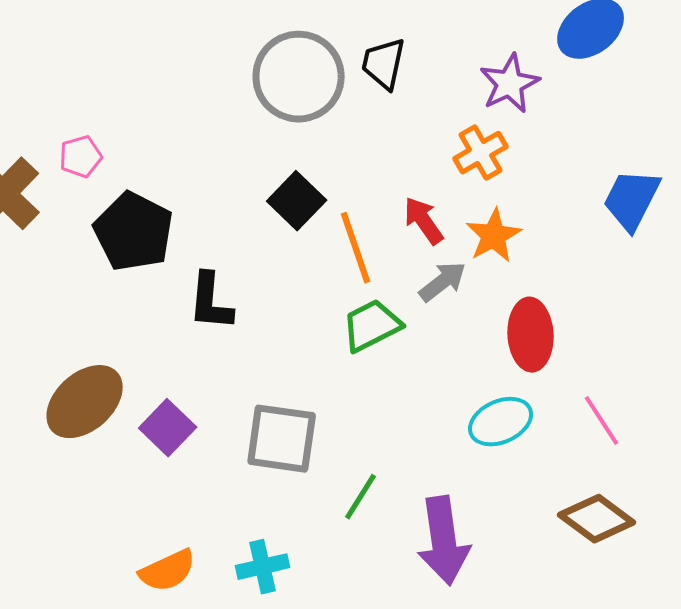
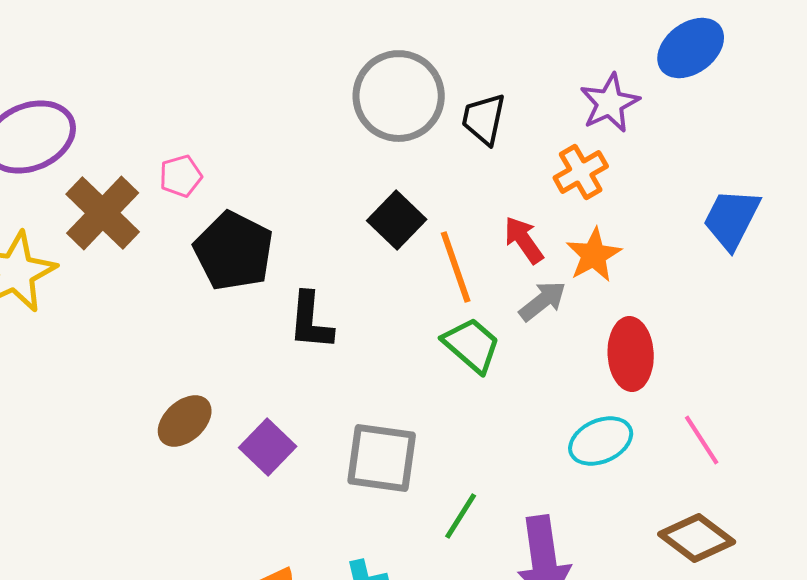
black trapezoid: (384, 64) -> (484, 119), moved
green trapezoid: (372, 326) -> (472, 345), turned 68
brown ellipse: (85, 402) -> (185, 421), size x0.7

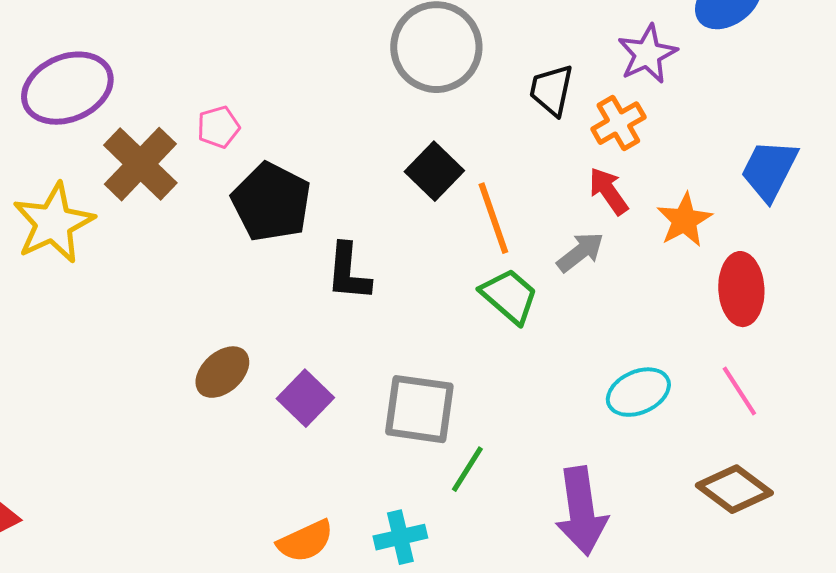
black trapezoid: (484, 119) -> (551, 90), moved
red arrow: (524, 240) -> (608, 191), moved
orange star: (594, 255) -> (684, 220), moved
red ellipse: (631, 354) -> (741, 289), moved
green line: (461, 516) -> (467, 469), moved

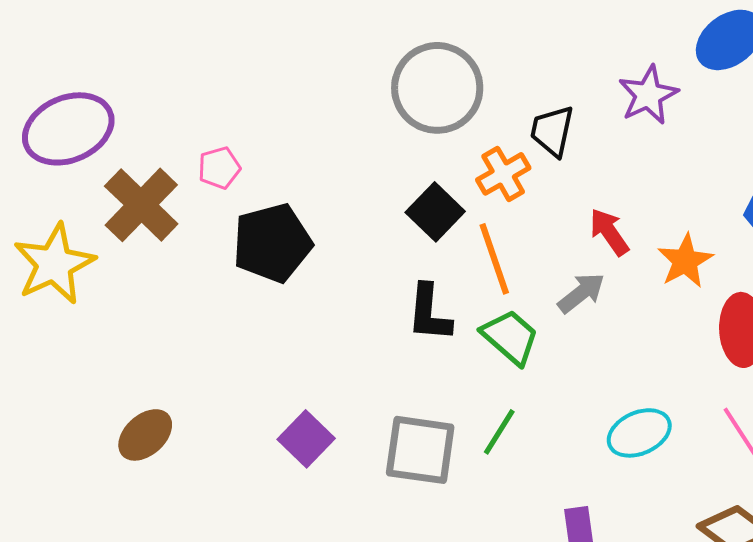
orange cross: (618, 123) -> (503, 174), moved
black pentagon: (271, 202) -> (272, 243), turned 30
black L-shape: (348, 272) -> (429, 313), moved
brown ellipse: (222, 372) -> (145, 435), moved
green line: (467, 469) -> (499, 432), moved

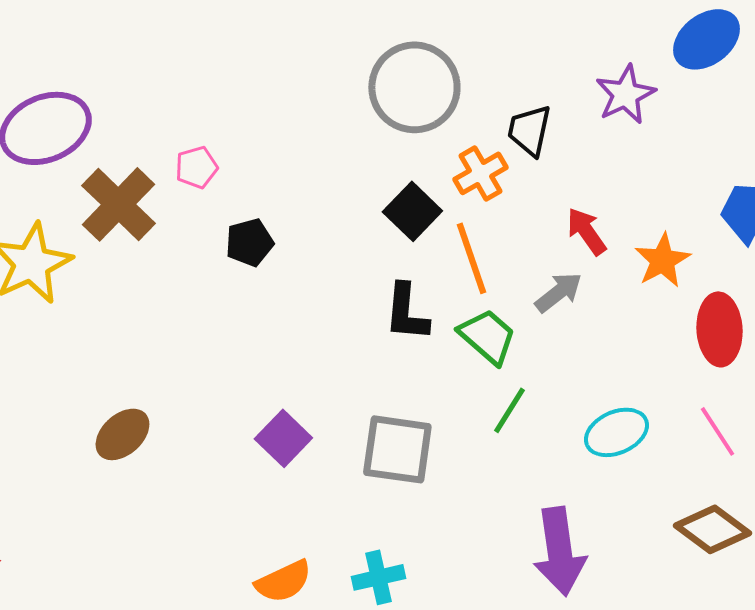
black pentagon: (272, 243) -> (249, 242), size x0.6
green line: (499, 432) -> (509, 410), moved

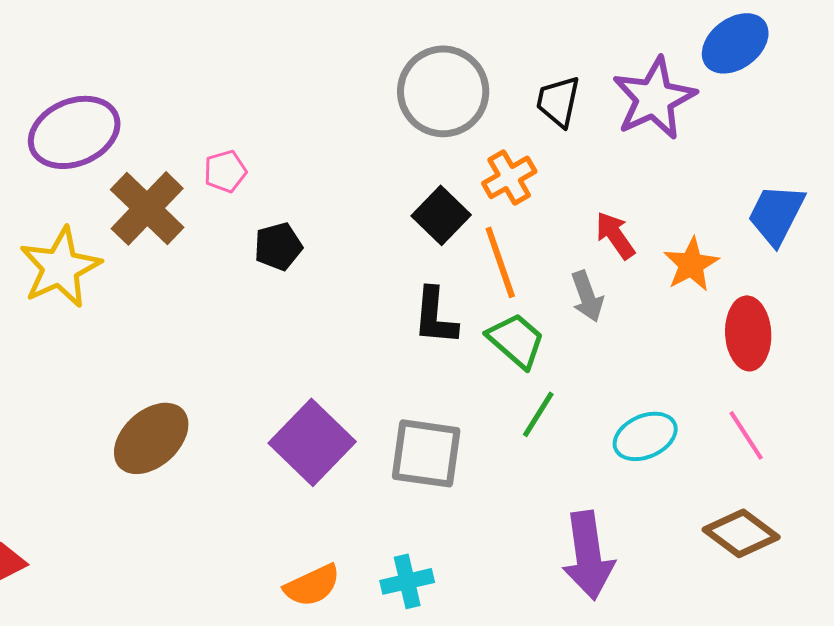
purple star: (625, 94) -> (654, 98), size x1.4
black trapezoid: (529, 130) -> (558, 101), moved
gray arrow: (558, 292) -> (587, 296), turned 108
brown ellipse: (122, 434) -> (151, 438), size x1.4
purple square: (283, 438) -> (312, 442), size x1.5

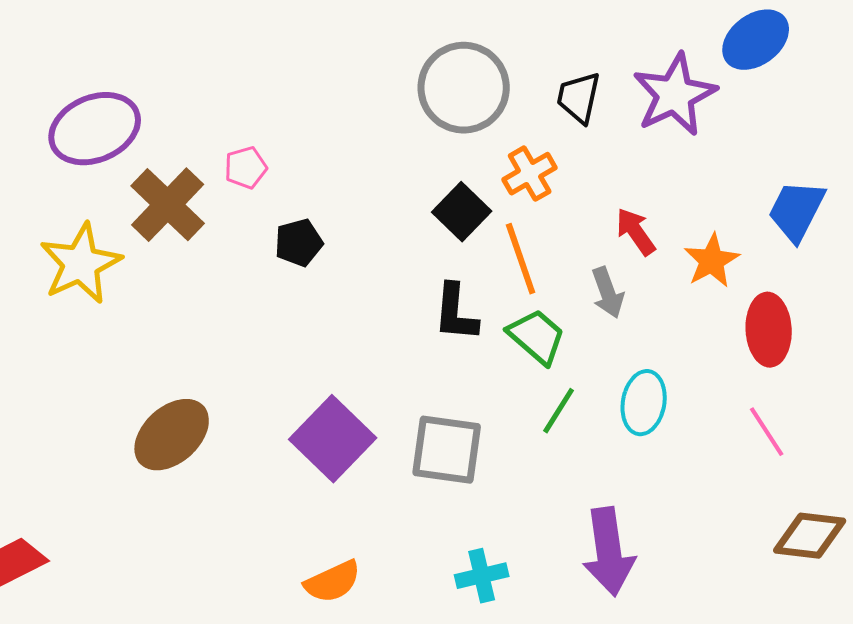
cyan ellipse: (645, 436) -> (644, 403), moved, turned -56
brown diamond: (741, 533) -> (810, 536), moved, turned -30
cyan cross: (407, 581) -> (482, 576), moved

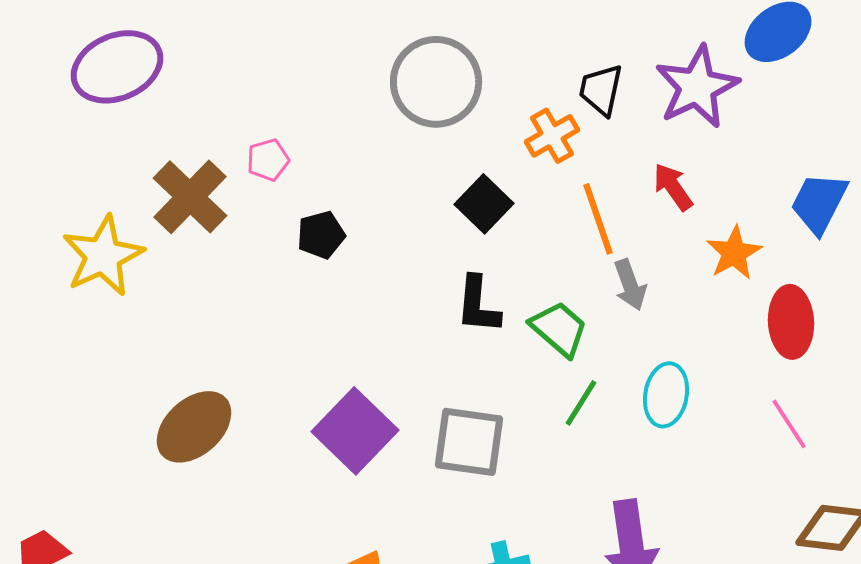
gray circle: (464, 88) -> (436, 82), moved
purple ellipse: (95, 129) -> (117, 67), moved
orange cross: (530, 174) -> (552, 136), moved
red arrow: (636, 232) -> (673, 187), moved
orange line: (521, 259) -> (598, 219), moved

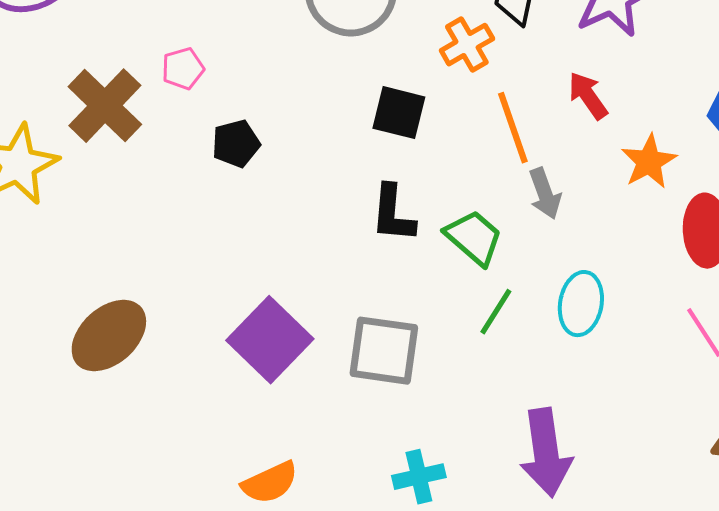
black square: (484, 204) -> (399, 113), turned -30

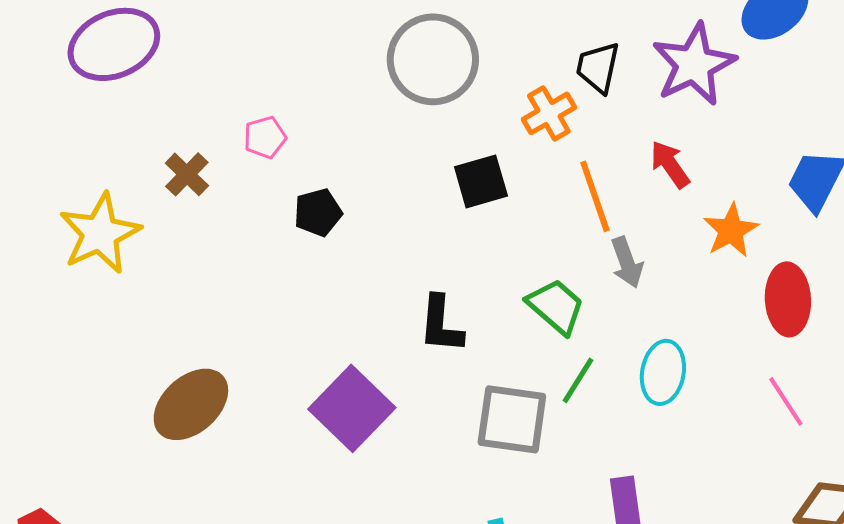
brown cross: (105, 106) -> (187, 174), size x0.6
black square: (399, 113) -> (481, 181), turned -30
black L-shape: (393, 214) -> (441, 324), moved
gray square: (384, 351) -> (512, 419), moved

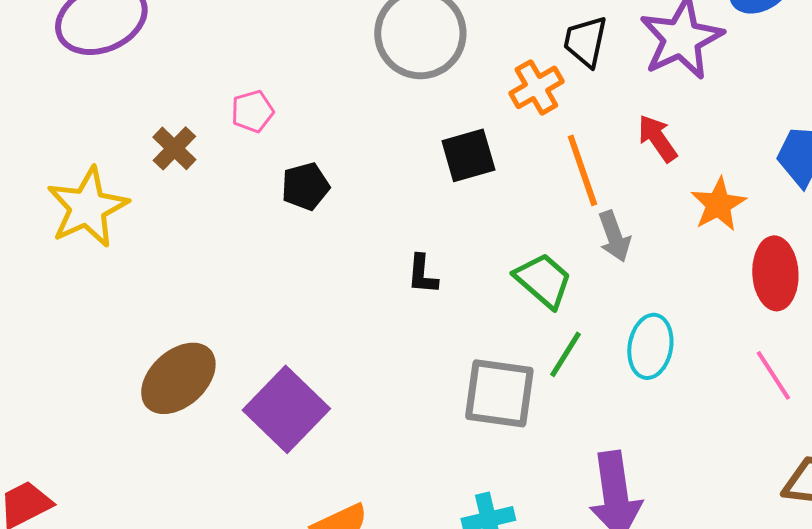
black L-shape: (441, 324) -> (422, 274), moved, size x0.7
purple square: (352, 408) -> (286, 409), moved

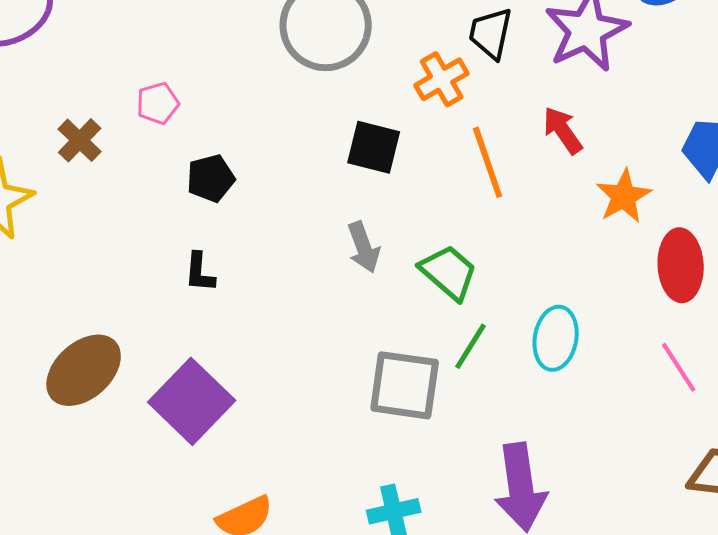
black square: (468, 155) -> (374, 147), turned 30
gray arrow: (614, 236) -> (364, 247), moved
black L-shape: (422, 274) -> (200, 272), moved

